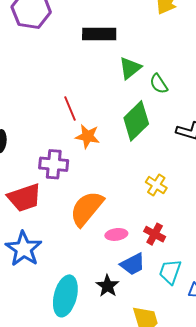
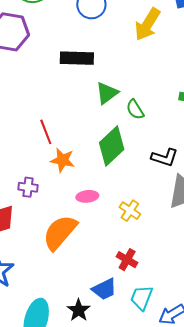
purple cross: (54, 164) -> (28, 187), size x0.7
pink ellipse: (116, 234) -> (87, 196), moved

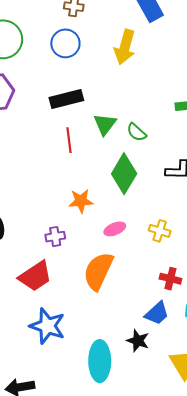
red line: (46, 132) -> (69, 140), moved, turned 30

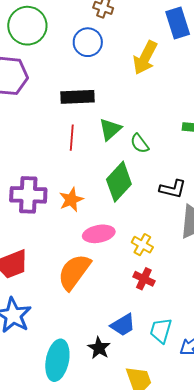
orange star: (81, 201) -> (71, 200), turned -30
pink ellipse: (115, 229) -> (99, 234), size x1.4
purple cross: (55, 237) -> (28, 195), moved, size x1.8
red cross: (170, 279) -> (144, 279), moved

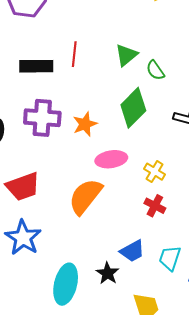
black rectangle: (77, 97) -> (36, 66), moved
red line: (72, 138) -> (74, 54), moved

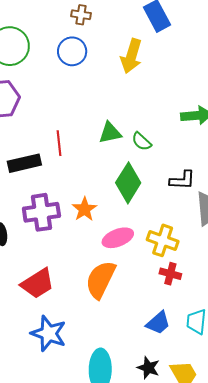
green triangle: (126, 55) -> (110, 133), turned 40
yellow cross: (154, 172) -> (163, 240), size x1.4
black star: (108, 273) -> (148, 368), moved

